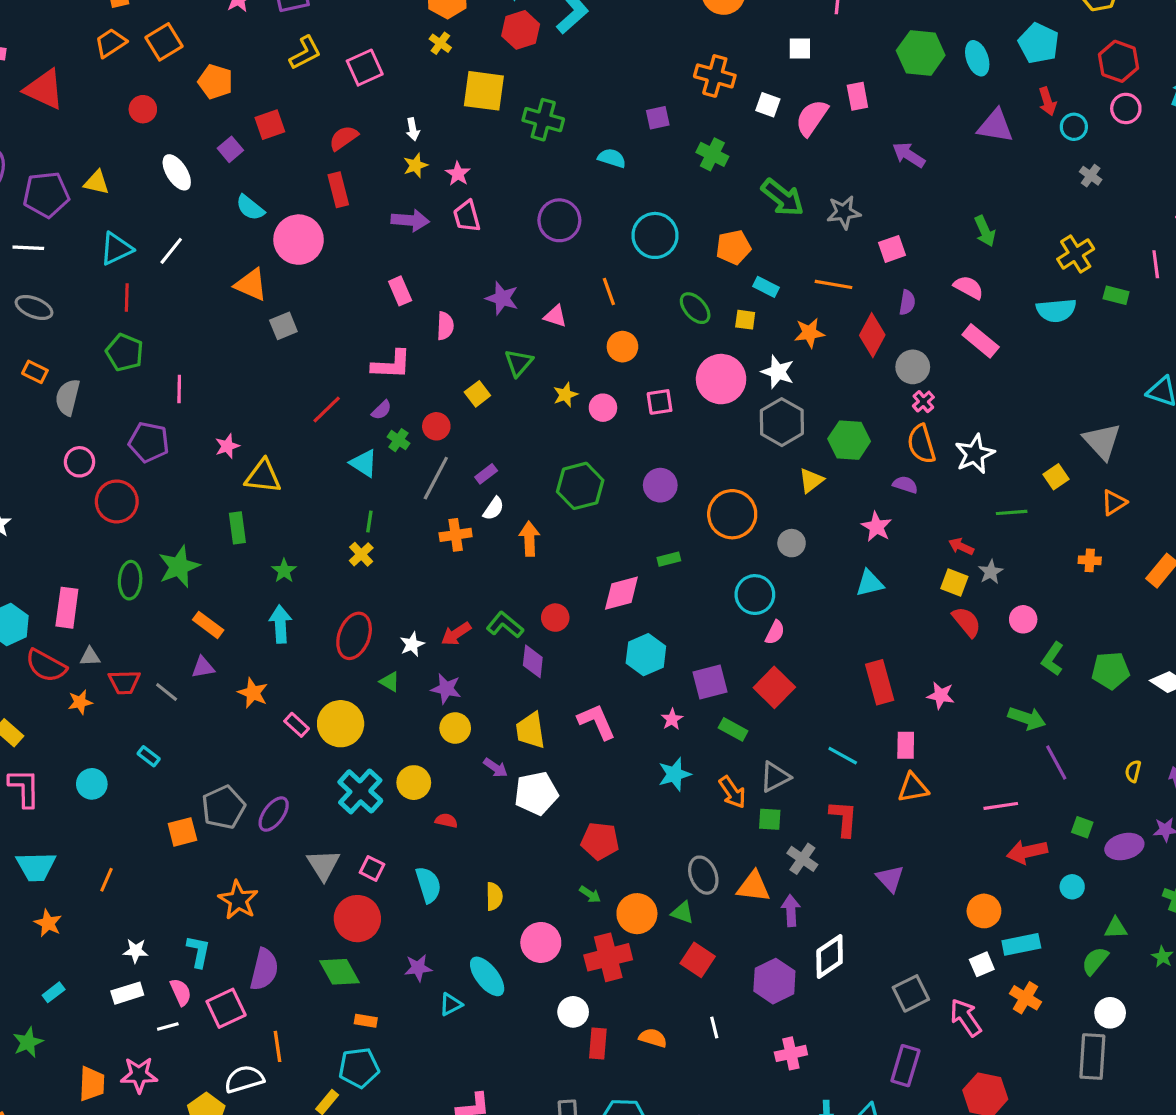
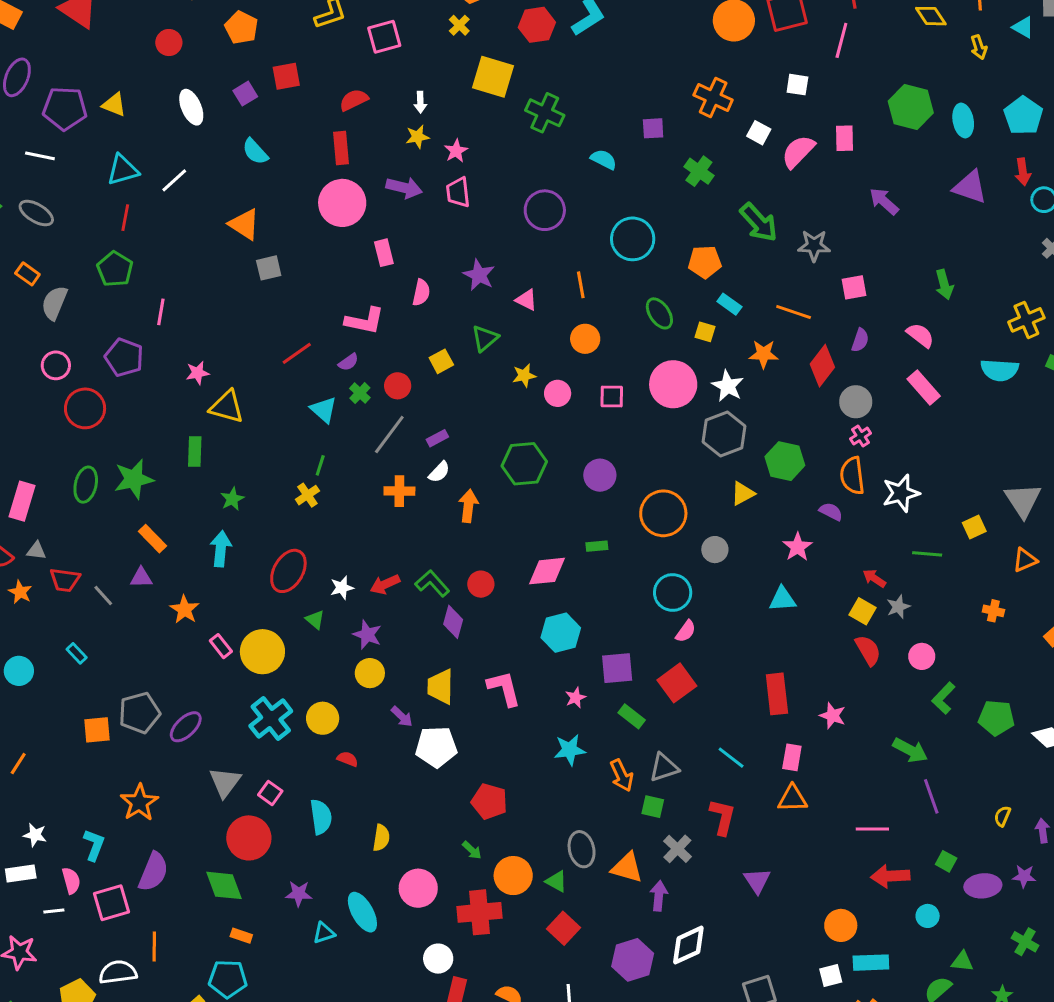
pink circle: (299, 240) -> (342, 203), moved
orange star: (80, 702) -> (20, 592), turned 30

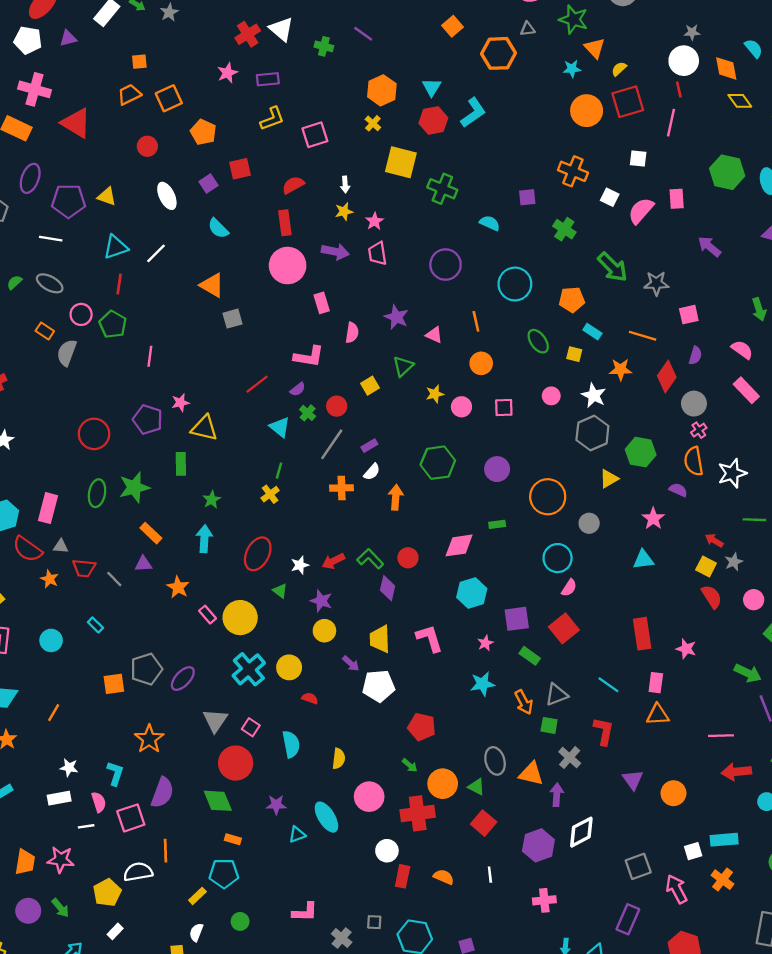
purple pentagon: (124, 357) -> (148, 420), moved
pink circle: (56, 365) -> (81, 314), moved
pink circle: (673, 384) -> (551, 396), size x0.5
orange circle: (841, 925) -> (673, 793), moved

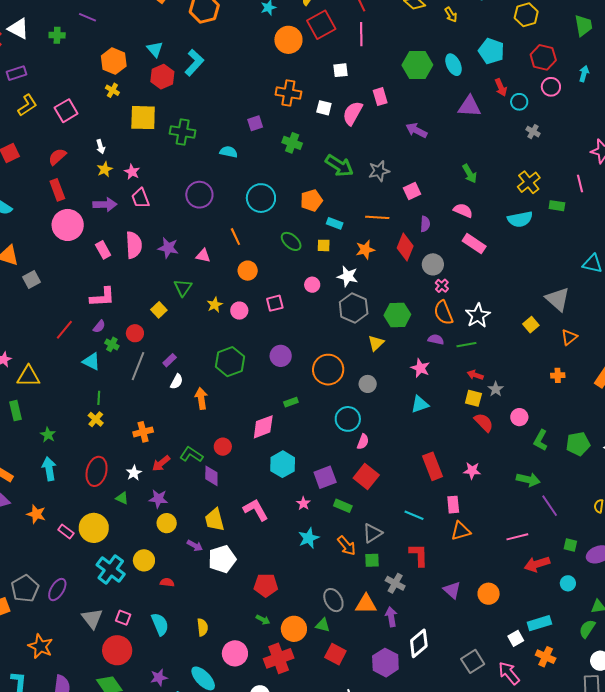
pink semicircle: (352, 333) -> (134, 245), moved, size x1.5
orange cross: (342, 488) -> (143, 432), moved
green line: (754, 520) -> (466, 345), moved

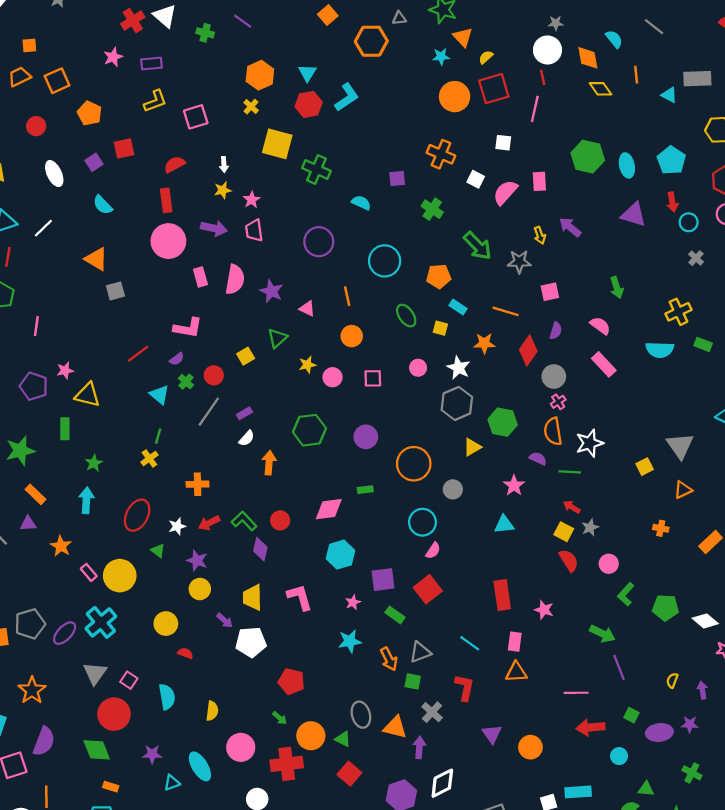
yellow arrow: (451, 15) -> (540, 235), moved
cyan cross: (111, 569) -> (101, 622), moved

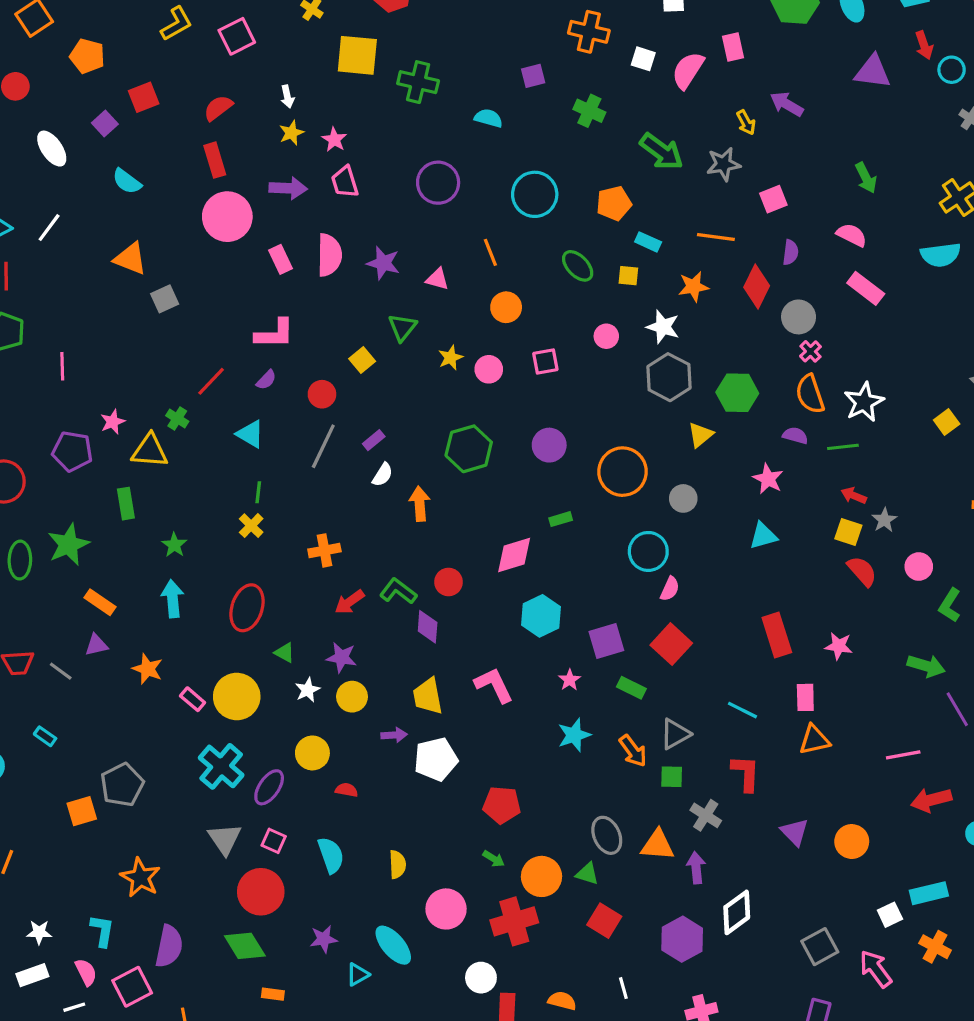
green cross: (186, 382) -> (177, 419), moved
white star: (177, 526) -> (308, 690), moved
purple arrow: (225, 621) -> (394, 735), turned -36
purple ellipse: (65, 633) -> (269, 787), moved

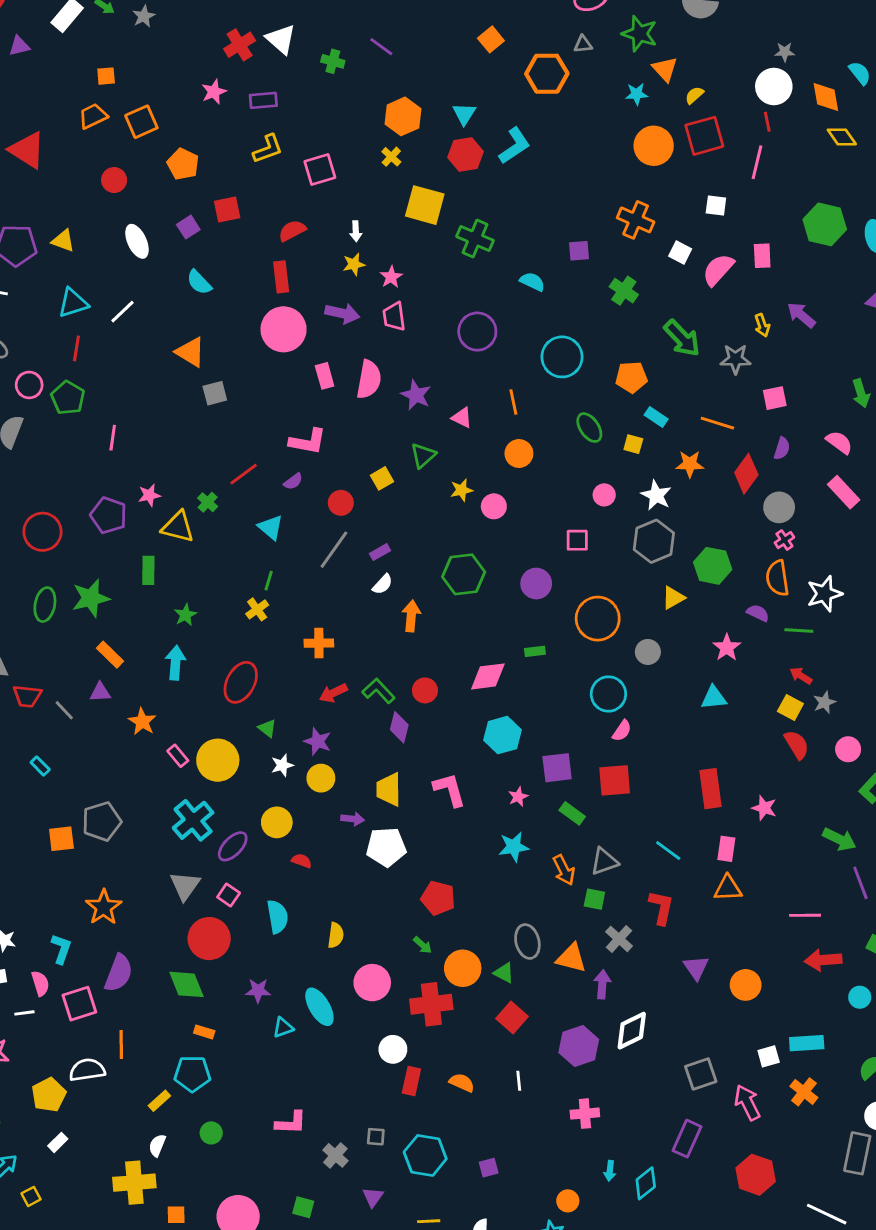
pink square: (545, 361) -> (577, 540), moved
red square: (671, 644) -> (615, 780), turned 33

